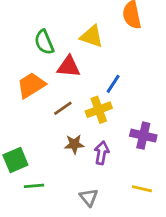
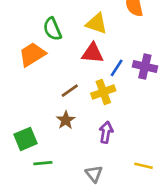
red triangle: (69, 67) -> (93, 53), moved
orange trapezoid: (31, 85) -> (32, 54), moved
purple cross: (143, 136) -> (145, 67), moved
brown star: (74, 144) -> (66, 120), moved, turned -30

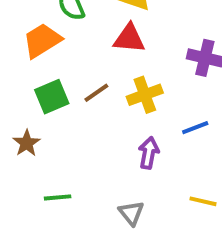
blue line: (117, 68) -> (195, 128), moved, turned 36
brown star: (66, 120) -> (27, 143), moved
green square: (25, 139) -> (52, 97), moved

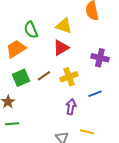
red triangle: (129, 38) -> (61, 48), turned -36
green line: (58, 197) -> (12, 124), moved
yellow line: (203, 201) -> (87, 132), moved

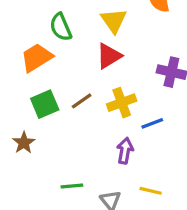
yellow triangle: (64, 26) -> (114, 21), turned 36
blue line: (95, 94) -> (152, 123), moved
green line: (12, 124) -> (72, 186), moved

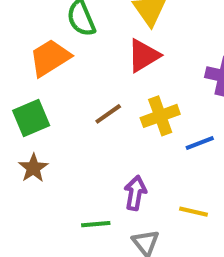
green square: (45, 104) -> (31, 118), moved
purple arrow: (125, 151) -> (135, 193), moved
yellow line: (151, 191) -> (194, 212), moved

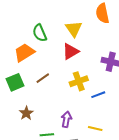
brown line: (108, 114) -> (43, 78), moved
brown star: (33, 168) -> (26, 113), moved

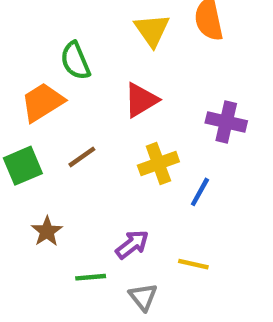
yellow triangle: (74, 29) -> (152, 30), moved
blue line: (98, 95) -> (200, 192), turned -40
purple arrow: (66, 119) -> (132, 244), turned 42

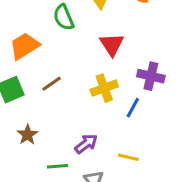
green semicircle: (75, 61) -> (64, 17), moved
red triangle: (141, 100) -> (112, 44), moved, turned -32
purple cross: (226, 122) -> (151, 76), moved

